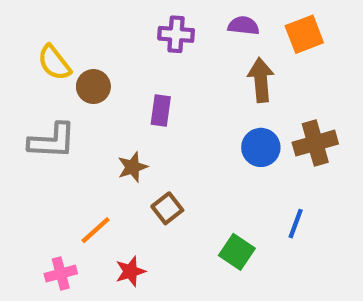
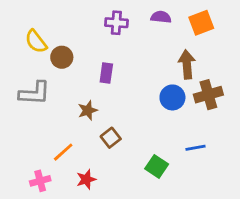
brown arrow: (261, 80) -> (187, 64), moved
blue line: (296, 224) -> (195, 148), turned 60

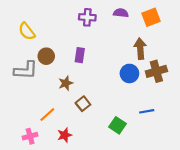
brown circle: (62, 57) -> (46, 56), moved

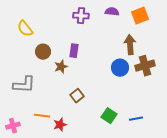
gray L-shape: (26, 70) -> (24, 85), moved
brown star: (66, 83) -> (61, 67), moved
blue line: (147, 111) -> (136, 119), moved
orange line: (47, 115) -> (42, 116), moved, turned 49
pink cross: (30, 136) -> (13, 126), moved

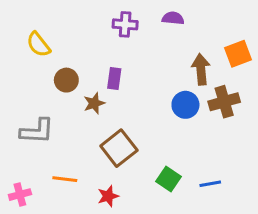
orange square: (140, 16) -> (238, 54), moved
brown square: (77, 96) -> (119, 148), size x1.6
red star: (60, 125) -> (108, 196), moved

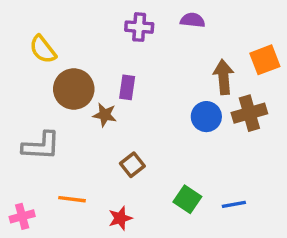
brown circle: (66, 80) -> (74, 89), size x1.5
brown star: (94, 103) -> (105, 115), turned 30
brown square: (119, 148) -> (132, 165), size x0.6

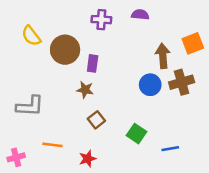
brown circle: (74, 89) -> (65, 50), moved
brown star: (105, 115) -> (85, 90), moved
green square: (187, 199) -> (136, 134), moved

